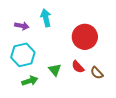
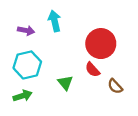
red semicircle: (78, 67) -> (93, 70), moved
green arrow: (30, 81) -> (23, 96), moved

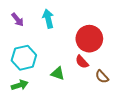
purple arrow: (26, 31) -> (18, 20), moved, turned 40
green triangle: (65, 83) -> (58, 73), turned -32

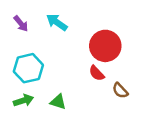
cyan arrow: (48, 19) -> (57, 22), turned -42
green triangle: (58, 73) -> (58, 102), moved

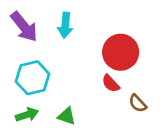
cyan arrow: (57, 22) -> (65, 25), turned -120
purple arrow: (21, 24) -> (24, 27), size x1.6

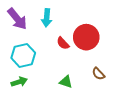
red semicircle: (111, 83) -> (63, 43), moved
green triangle: (67, 116) -> (66, 82), moved

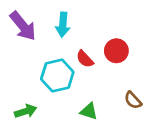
red circle: (86, 37) -> (116, 51), size x0.7
cyan hexagon: (23, 55) -> (57, 76), moved

